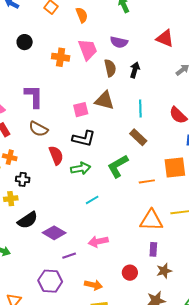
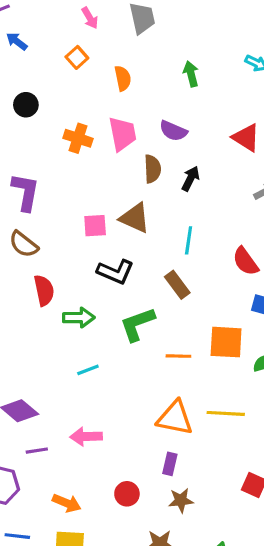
black L-shape: (84, 138) -> (115, 272), moved

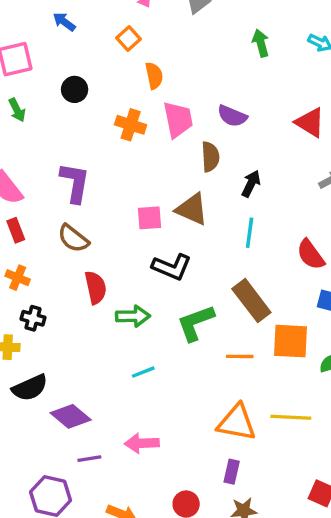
green arrow: (191, 74) -> (261, 43), moved
orange semicircle: (123, 78) -> (154, 76), moved
black arrow: (190, 179) -> (251, 184), moved
brown rectangle: (177, 285) -> (251, 301), moved, size x1.4

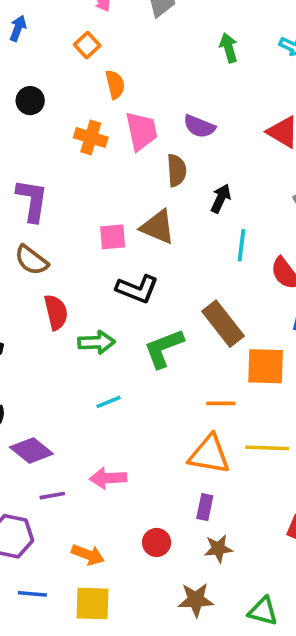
blue arrow: (64, 22) -> (18, 28), turned 75
cyan line: (250, 233) -> (242, 245), moved
orange line: (240, 356) -> (221, 403), moved

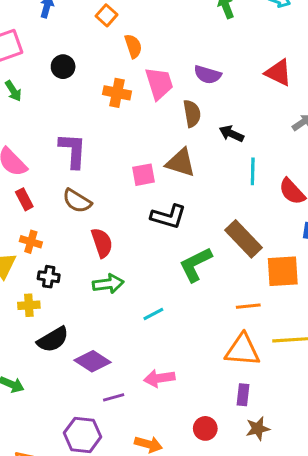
black arrow: (221, 198) -> (231, 134), turned -85
green arrow: (96, 342) -> (108, 284), moved

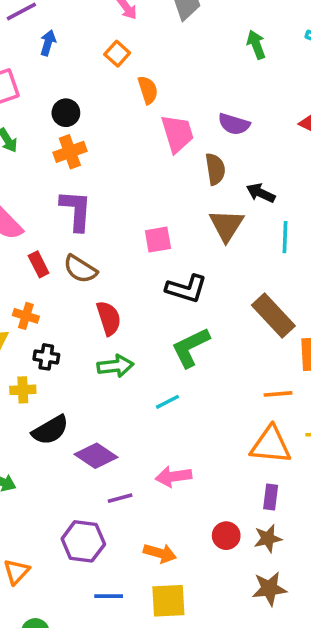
orange cross: (117, 93) -> (70, 152), moved, turned -32
brown triangle: (181, 163) -> (226, 225), moved, turned 44
red rectangle: (24, 199) -> (39, 264), moved
green L-shape: (196, 264) -> (191, 347), moved
brown star: (258, 429) -> (268, 539), moved

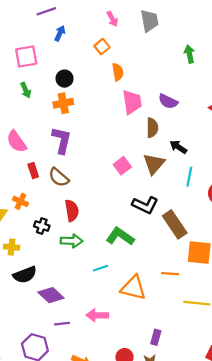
pink square: (158, 240) -> (122, 166), moved, turned -36
black L-shape: (186, 289) -> (145, 205), moved
green L-shape: (191, 347) -> (120, 236), turned 52
black cross: (46, 357) -> (42, 226), moved
orange triangle: (271, 445) -> (133, 288), moved

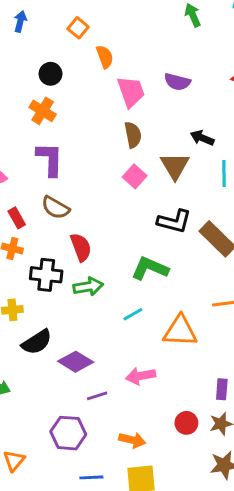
black circle: (65, 79) -> (50, 74), moved
orange cross: (63, 103) -> (43, 111), turned -36
brown semicircle: (152, 128) -> (133, 135), moved
red rectangle: (33, 170) -> (17, 218), moved
black cross: (42, 226) -> (46, 275), size x1.5

